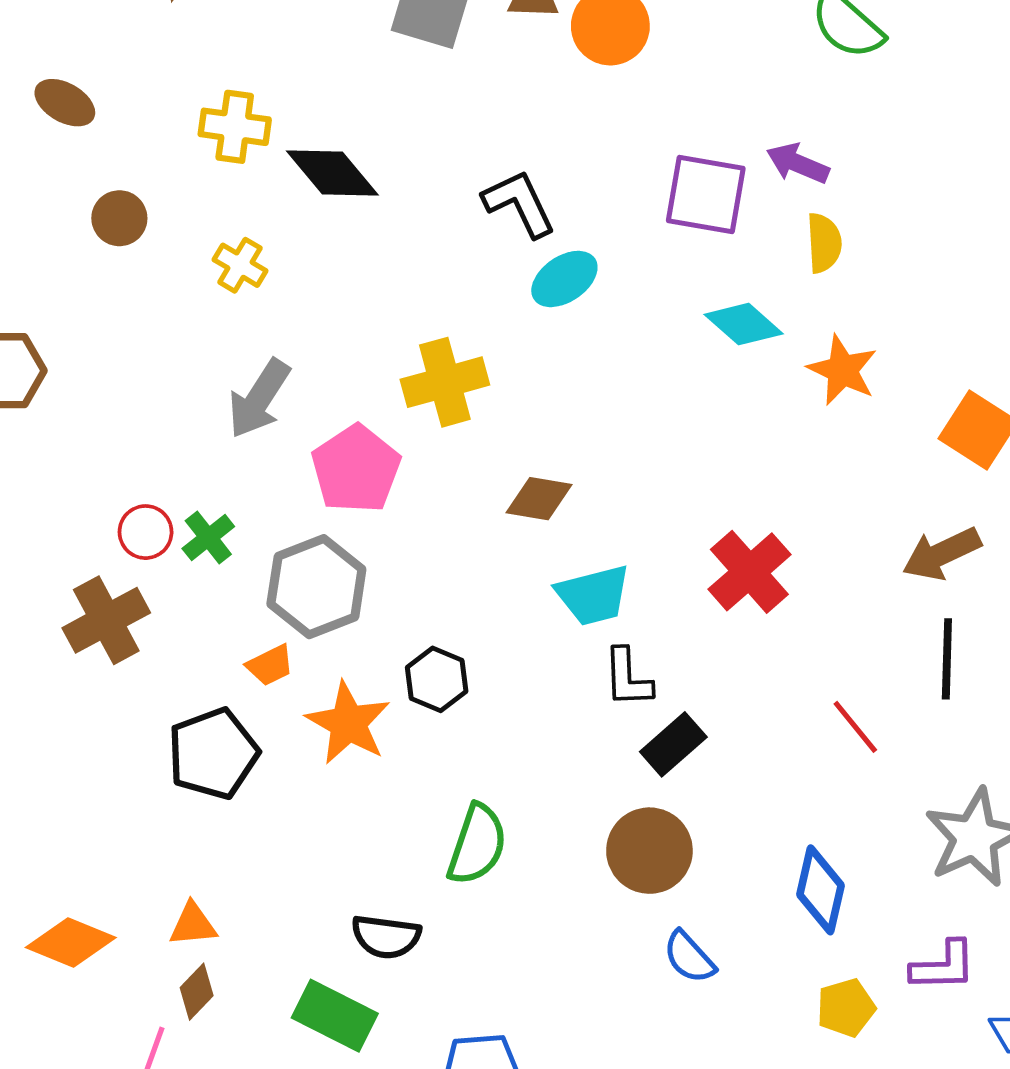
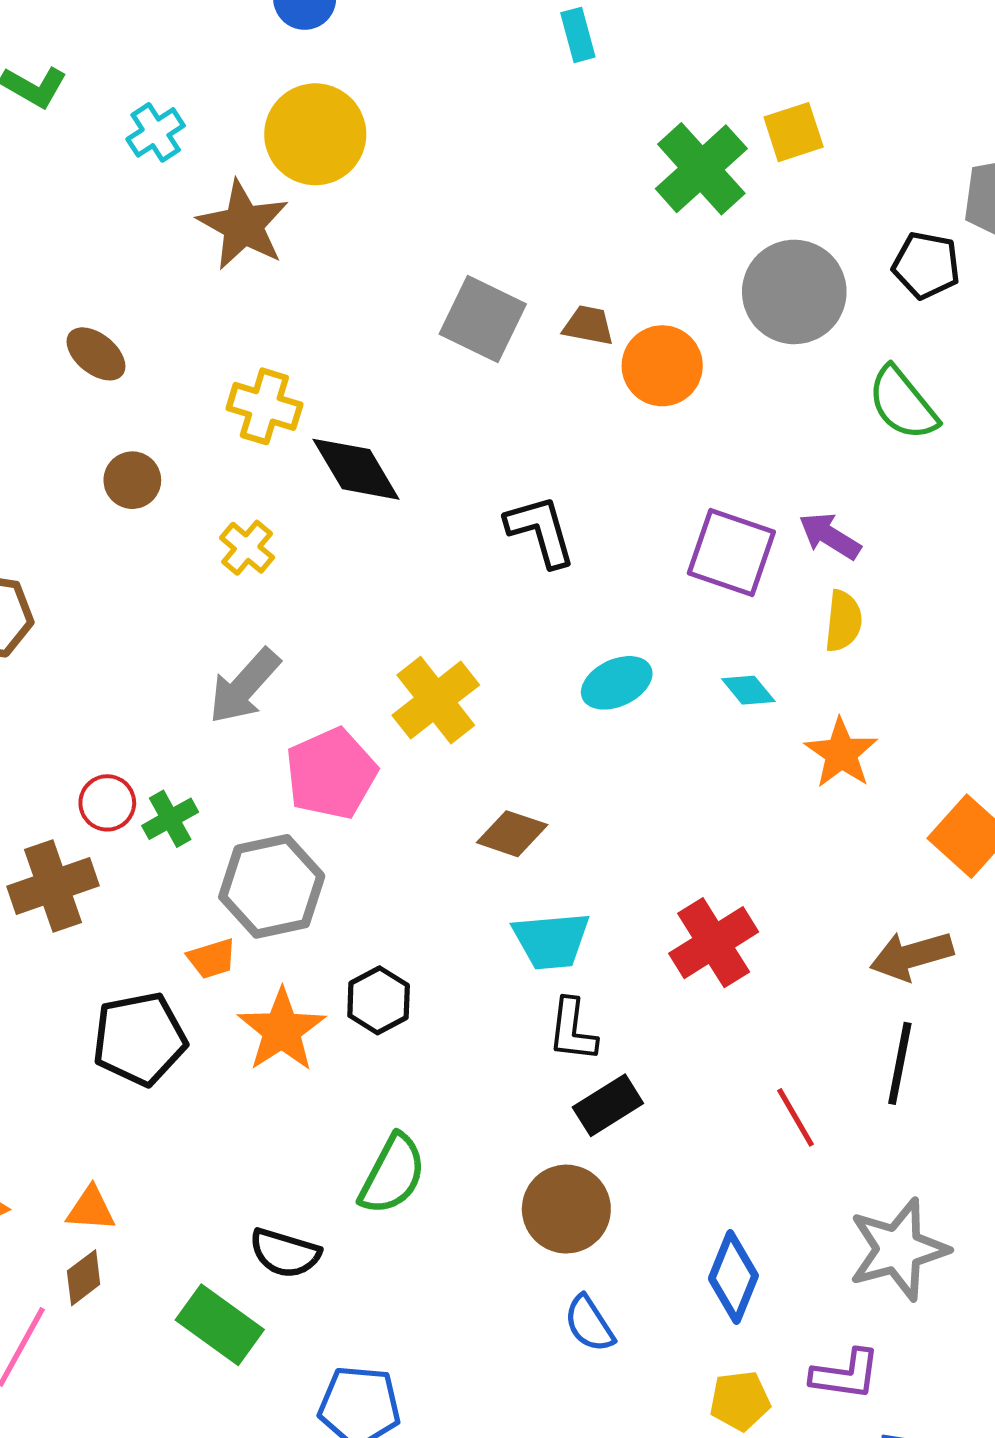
cyan ellipse: (564, 279) -> (617, 683), moved
cyan diamond: (744, 324) -> (748, 690), size x0.7
yellow cross: (445, 382) -> (436, 700), turned -32

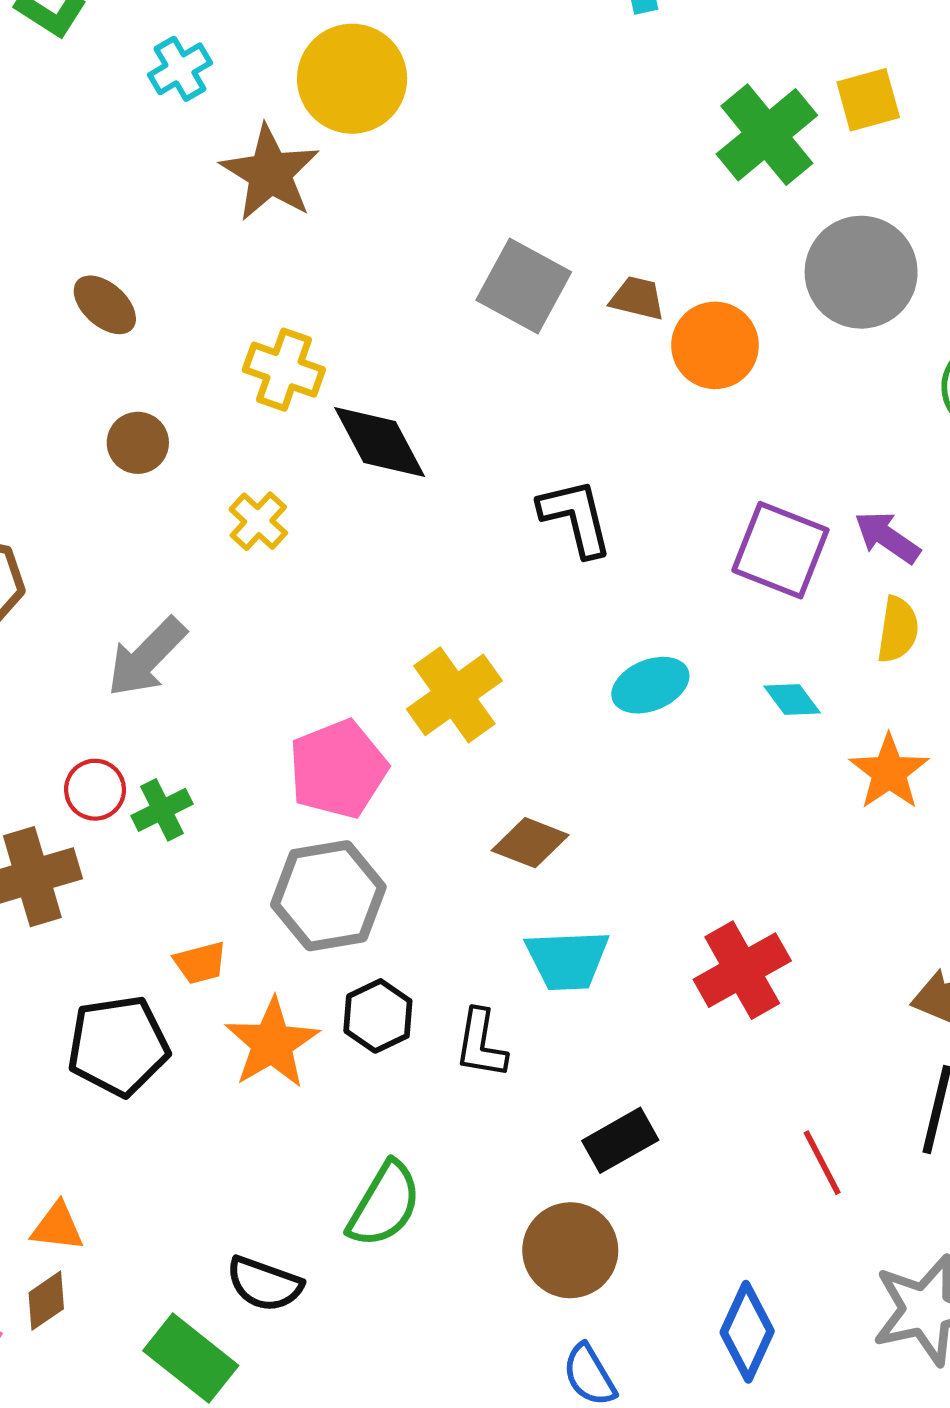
gray arrow: (244, 686) -> (147, 657), moved
gray hexagon: (272, 886) -> (328, 896), moved
black L-shape: (572, 1030) -> (481, 1044), moved

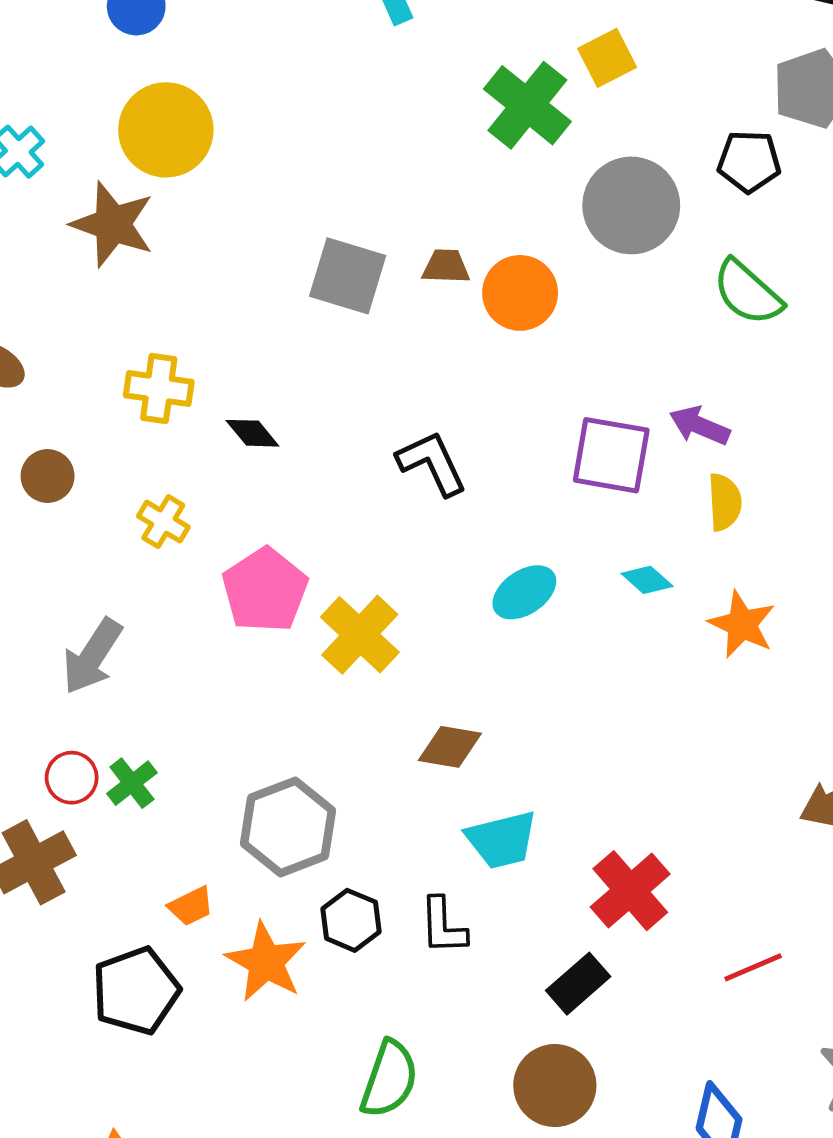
black diamond: (380, 442) -> (252, 433), size x0.6
pink pentagon: (338, 769) -> (265, 590), moved
red cross: (742, 970) -> (630, 891), moved
red line: (822, 1163) -> (753, 967), turned -74

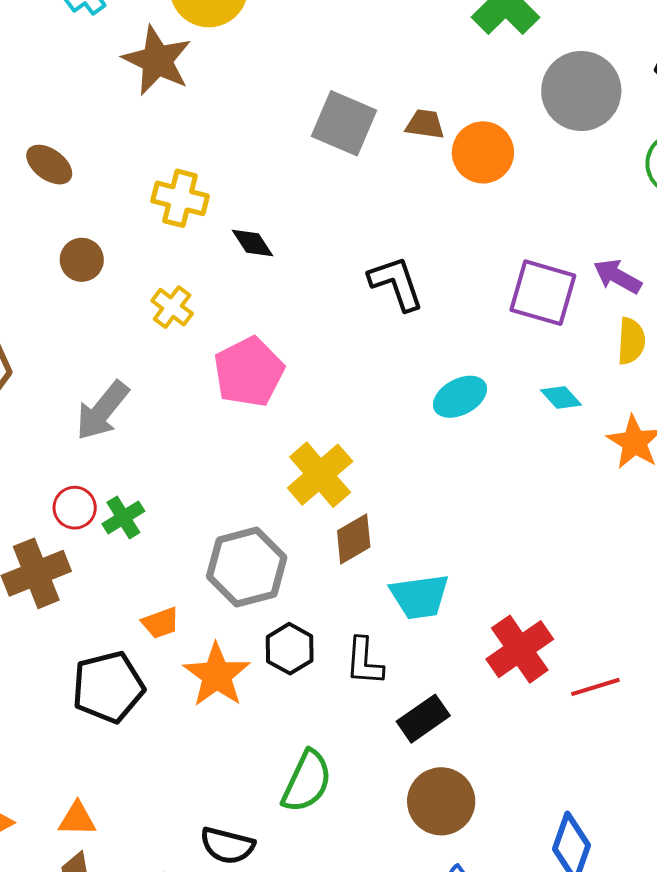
yellow cross: (360, 635) -> (320, 475), moved
brown diamond: (450, 747) -> (354, 539), moved, turned -46
red line: (753, 967) -> (595, 687), moved
black rectangle: (578, 984) -> (423, 719), moved

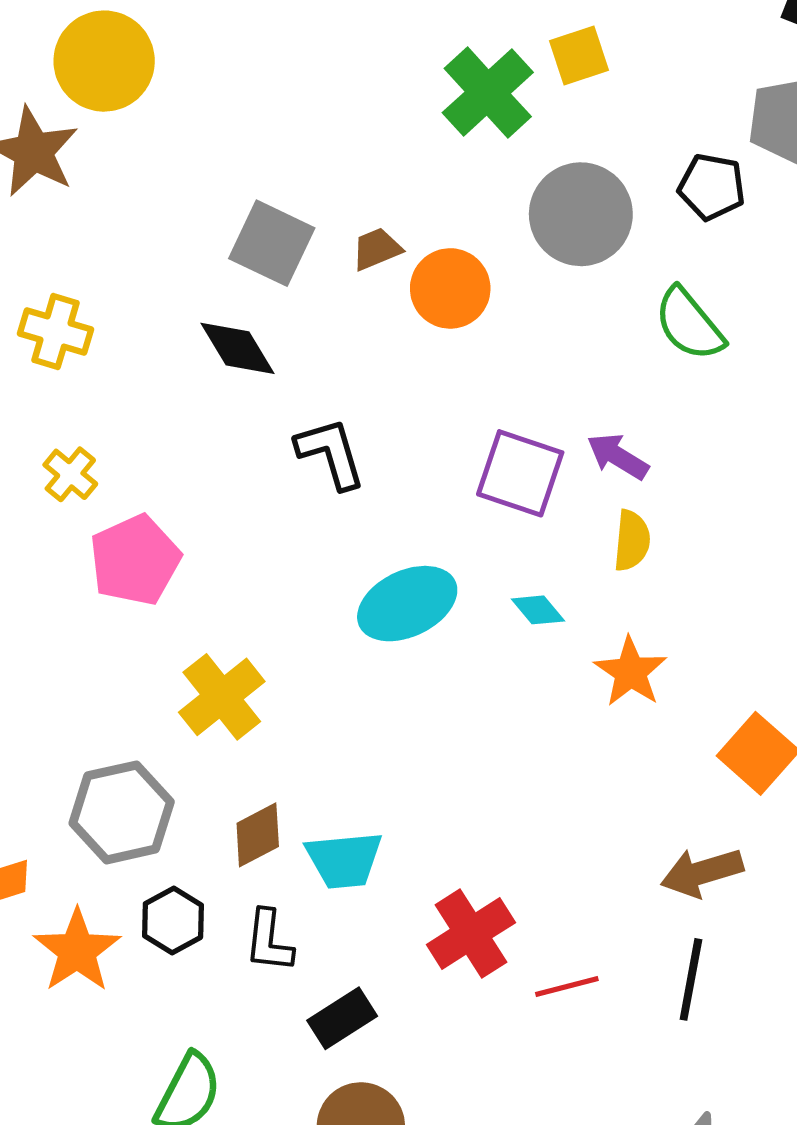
brown trapezoid: (425, 124) -> (377, 249), turned -33
black diamond: (252, 243) -> (237, 348), moved, size x1.4
yellow cross: (172, 307) -> (70, 474), moved
cyan ellipse: (460, 397) -> (407, 604), size x1.4
brown diamond: (354, 539) -> (258, 835), moved

